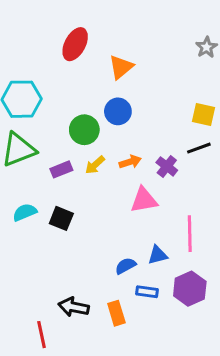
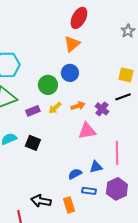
red ellipse: (75, 44) -> (79, 18), moved

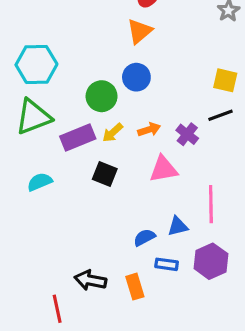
purple rectangle: (33, 111) -> (78, 137), size x1.5
black square: (33, 143) -> (105, 174), moved

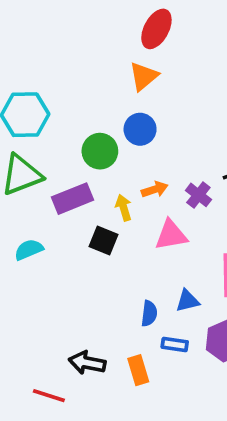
yellow arrow: (113, 133) -> (124, 208), moved, turned 115
blue semicircle: (144, 237) -> (149, 313), turned 125
red line: (57, 309) -> (49, 396), turned -60

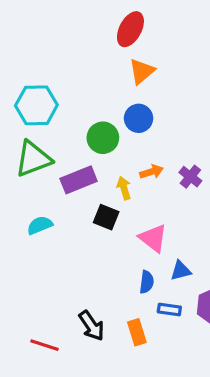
red ellipse: (156, 29) -> (130, 29), moved
pink triangle: (171, 235) -> (153, 238), moved, turned 48
black arrow: (87, 363) -> (92, 326), turned -136
red line: (49, 396) -> (45, 345), moved

